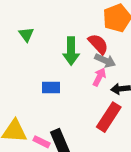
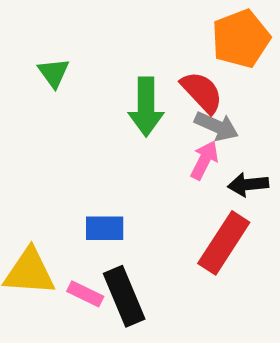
blue rectangle: (51, 88) -> (105, 228), moved

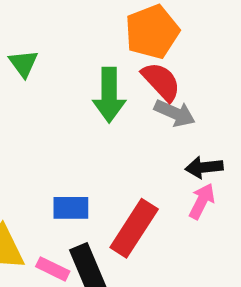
orange pentagon: (241, 39) -> (152, 32), moved
pink arrow: (204, 160) -> (202, 201), moved
red rectangle: (224, 243) -> (134, 228), moved

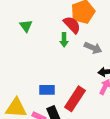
red semicircle: (161, 81) -> (72, 25), moved
green arrow: (109, 95) -> (64, 40), size x0.6

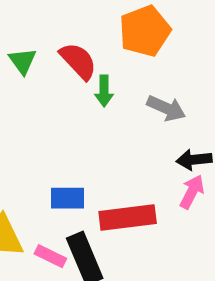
red semicircle: (72, 25) -> (78, 61), moved
red rectangle: (75, 99) -> (128, 218), turned 50

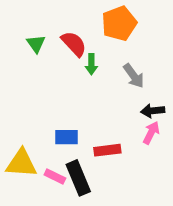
gray arrow: (166, 108) -> (134, 76), turned 30
red rectangle: (128, 218) -> (107, 150), size x0.7

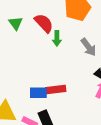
red rectangle: (107, 150) -> (56, 89), moved

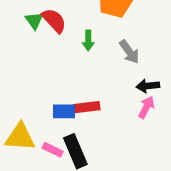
red semicircle: (44, 23) -> (54, 21), moved

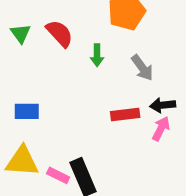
green triangle: (34, 21) -> (21, 33), moved
red rectangle: (87, 107) -> (125, 115), moved
blue rectangle: (64, 111) -> (27, 111), moved

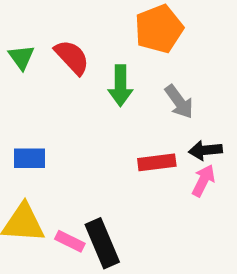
green arrow: (97, 55) -> (120, 86), size x1.4

